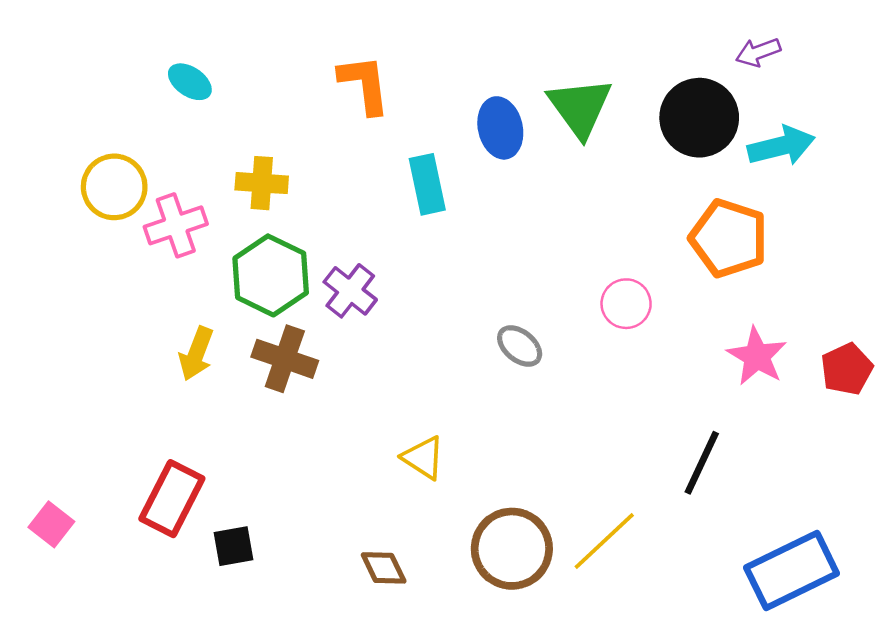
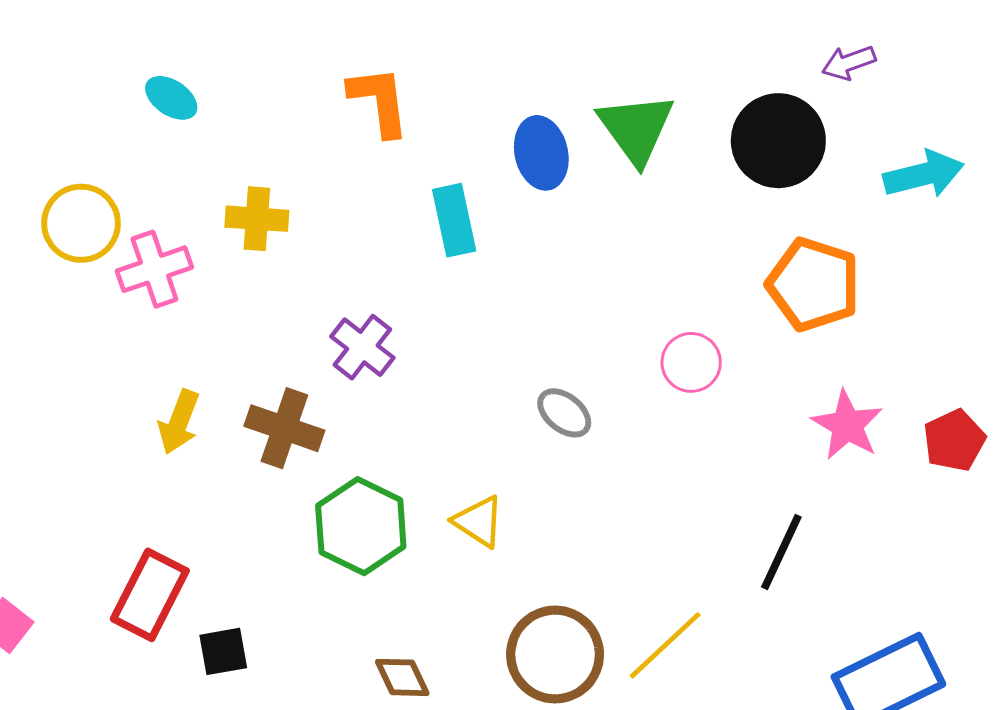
cyan arrow: (781, 146) -> (924, 174), moved
green hexagon: (271, 275) -> (361, 526), moved
yellow triangle: (423, 458) -> (479, 521), moved

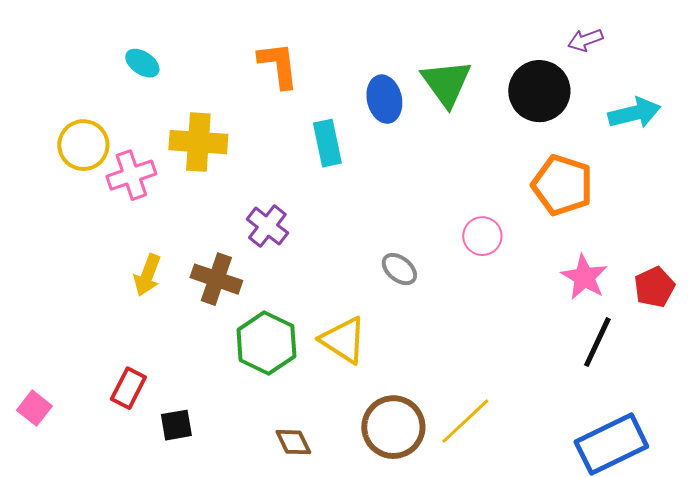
yellow cross: (257, 219) -> (198, 142), size x1.4
yellow triangle: (479, 521) -> (343, 340), size x1.4
black line: (781, 552) -> (597, 342), moved
red rectangle: (150, 595) -> (128, 388), size x0.7

